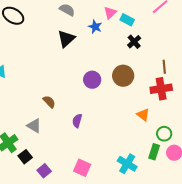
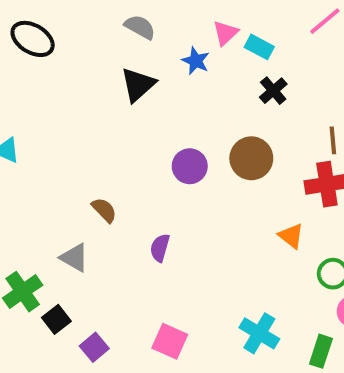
green rectangle: (154, 152) -> (321, 351), moved

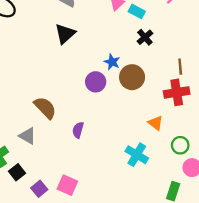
blue star: (196, 61) -> (112, 62), moved
brown semicircle: (104, 210) -> (45, 108), size x1.5
cyan cross: (259, 333) -> (137, 155), moved
pink square: (170, 341) -> (67, 185), moved

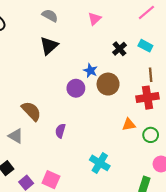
cyan rectangle: (137, 11) -> (145, 46), moved
orange triangle: (156, 123) -> (129, 125), turned -48
green circle: (180, 145) -> (151, 135), moved
cyan cross: (137, 155) -> (100, 163), moved

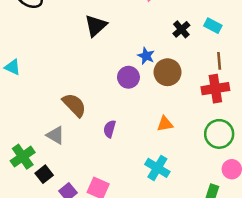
orange triangle: (129, 125) -> (165, 124), moved
green circle: (151, 135) -> (219, 134), size x1.5

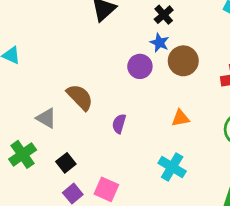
black cross: (181, 29) -> (164, 15), moved
gray triangle: (55, 135) -> (46, 118), moved
black square: (44, 174) -> (66, 163), moved

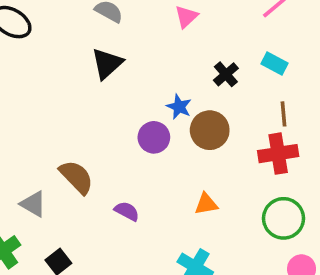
black cross: (164, 15) -> (226, 74), moved
purple semicircle: (119, 124) -> (127, 211), turned 102

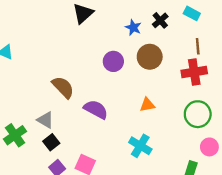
blue star: (179, 107) -> (133, 27), moved
gray triangle: (33, 204) -> (45, 120), moved
purple semicircle: (127, 211) -> (96, 109), size x1.5

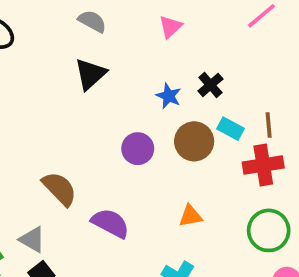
cyan rectangle: (192, 13) -> (230, 129), moved

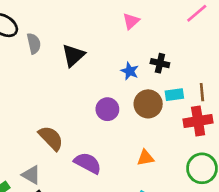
gray semicircle: (92, 21) -> (34, 43), moved, turned 48
black cross: (210, 85) -> (160, 63), turned -36
cyan rectangle: (230, 129) -> (174, 95), turned -36

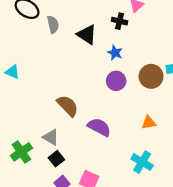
black triangle: (73, 55) -> (87, 35), turned -45
black cross: (160, 63) -> (119, 21), moved
blue star: (130, 71) -> (115, 53), moved

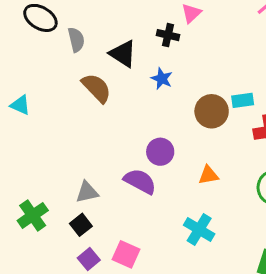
purple circle: (116, 81) -> (160, 152), moved
brown semicircle: (68, 106) -> (96, 88), moved
gray triangle: (51, 137) -> (87, 192), moved, turned -42

